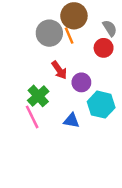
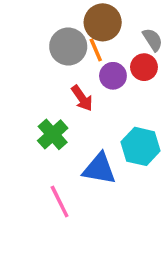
purple circle: (81, 82) -> (113, 76), moved
pink line: (32, 117) -> (60, 202), moved
blue triangle: (72, 121) -> (99, 169), size x1.5

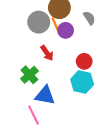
red circle: (144, 67) -> (84, 61), moved
purple circle: (113, 76) -> (66, 30), moved
blue triangle: (99, 169) -> (45, 95), moved

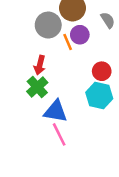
orange line: (55, 24) -> (68, 42), moved
red arrow: (47, 53) -> (40, 65), moved, turned 49
pink line: (34, 115) -> (59, 134), moved

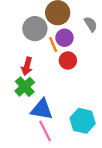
red circle: (102, 71) -> (68, 60), moved
cyan hexagon: (99, 96) -> (83, 121), moved

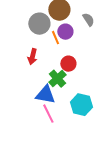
red circle: (68, 60) -> (68, 64), moved
green cross: (25, 87) -> (57, 79), moved

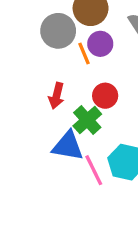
red arrow: (32, 57) -> (57, 96), moved
pink line: (48, 114) -> (94, 170), moved

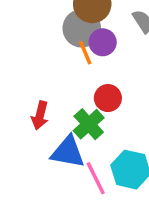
gray circle: (58, 31) -> (82, 28), moved
red arrow: (57, 96) -> (40, 115), moved

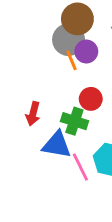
green cross: (89, 124) -> (74, 121), turned -30

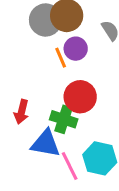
gray circle: (69, 40) -> (46, 20), moved
red circle: (91, 99) -> (80, 97), size x1.4

